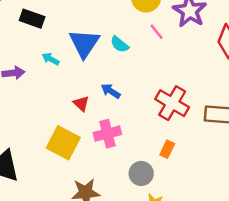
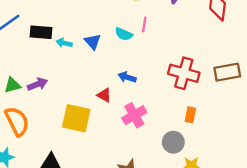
pink line: (157, 32) -> (144, 25), moved, turned 63
blue triangle: (84, 43) -> (93, 42), size x0.6
cyan arrow: (51, 59) -> (64, 43), moved
yellow square: (63, 143) -> (76, 118), moved

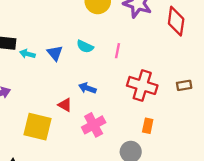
pink line: (144, 25) -> (117, 51), moved
brown rectangle: (227, 72) -> (184, 85), size x0.6

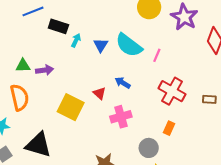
cyan semicircle: (85, 46) -> (129, 45), size x1.8
cyan arrow: (27, 54) -> (76, 40), turned 88

